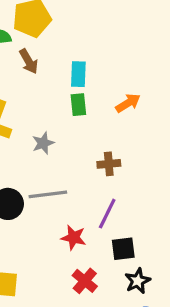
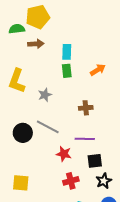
brown arrow: (29, 61) -> (36, 44), turned -63
gray line: (48, 194) -> (48, 127), turned 35
purple line: (107, 214) -> (85, 139), turned 66
red cross: (85, 281) -> (71, 181), turned 35

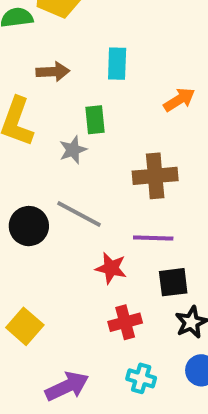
brown arrow: (36, 44) -> (53, 72), moved
green rectangle: (67, 71) -> (95, 120), moved
brown cross: (86, 108) -> (155, 176), size x1.5
yellow square: (21, 183) -> (25, 326), turned 36

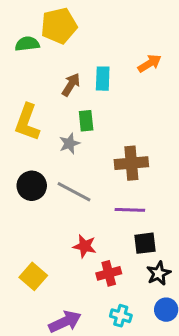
brown arrow: (53, 72) -> (71, 85), moved, turned -55
orange arrow: (179, 100) -> (150, 63), moved
black circle: (29, 226) -> (32, 186), moved
red star: (111, 268) -> (85, 246), moved

